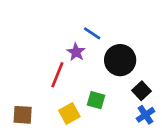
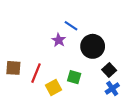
red line: (57, 75) -> (36, 73), moved
brown square: (23, 115) -> (13, 68), moved

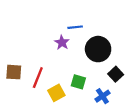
blue line: (71, 26) -> (75, 27), turned -40
blue cross: (112, 89) -> (102, 96), moved

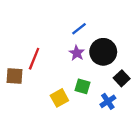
blue line: (75, 27) -> (79, 29), turned -32
purple star: (62, 42) -> (77, 53), moved
red line: (38, 78) -> (34, 59), moved

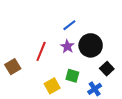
red line: (34, 59) -> (41, 51), moved
brown square: (15, 76) -> (13, 67), turned -35

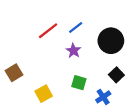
black circle: (91, 45) -> (111, 41), moved
red line: (41, 51) -> (48, 31), moved, turned 30
yellow square: (52, 86) -> (44, 94), moved

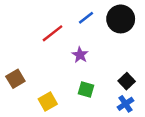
blue line: (76, 27) -> (86, 18), moved
black circle: (111, 41) -> (121, 19), moved
blue cross: (103, 97) -> (125, 104), moved

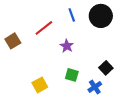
blue line: (86, 18) -> (72, 15), turned -72
brown square: (15, 79) -> (13, 41), moved
blue cross: (125, 104) -> (95, 87), moved

